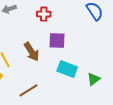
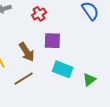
red cross: (44, 14) -> (39, 14), turned -32
brown line: (29, 90) -> (24, 79), moved

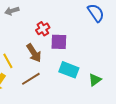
red cross: (39, 14) -> (43, 29), moved

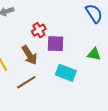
green triangle: (95, 80) -> (94, 54), moved, turned 48

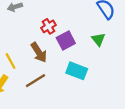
purple square: (55, 44) -> (66, 40), turned -30
green triangle: (94, 54) -> (98, 39), moved, turned 40

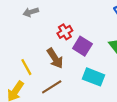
purple square: (66, 40) -> (82, 46), turned -30

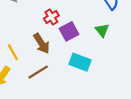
purple square: (82, 46) -> (69, 31), turned 30

